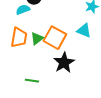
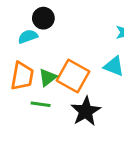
green line: (32, 81) -> (41, 104), moved

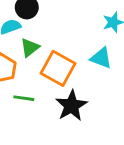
green triangle: (48, 77) -> (30, 48), moved

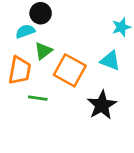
black star: (71, 106) -> (102, 105), moved

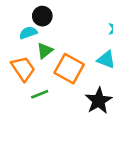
orange trapezoid: (20, 70) -> (23, 69), turned -44
green line: (38, 98) -> (40, 94), turned -30

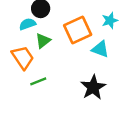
orange square: (69, 69) -> (78, 30), moved, turned 36

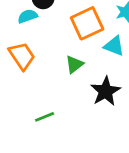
green triangle: (43, 41) -> (74, 64), moved
green line: (38, 81) -> (45, 117), moved

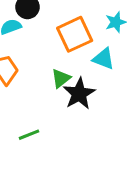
black star: (105, 91) -> (79, 94), moved

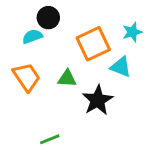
green triangle: (61, 78) -> (67, 78), moved, turned 42

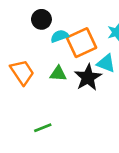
cyan semicircle: (32, 36) -> (60, 36), moved
black star: (98, 100) -> (88, 77), moved

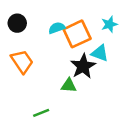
black circle: (41, 19) -> (17, 23), moved
green triangle: (58, 74) -> (69, 85), moved

